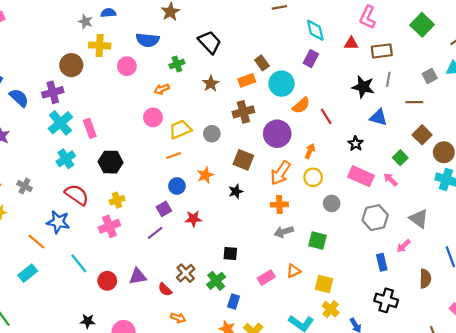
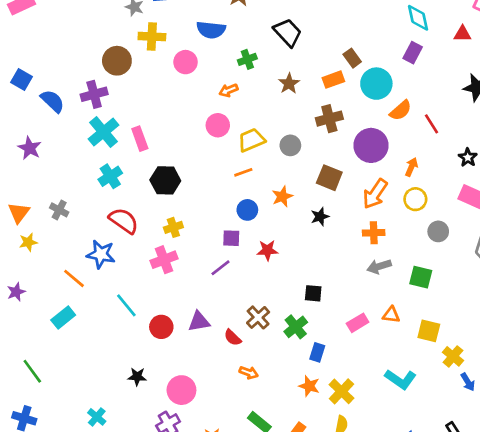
purple square: (164, 209) -> (231, 238), turned 32
orange triangle: (294, 271) -> (391, 315), turned 32
yellow cross: (331, 309) -> (453, 356), moved

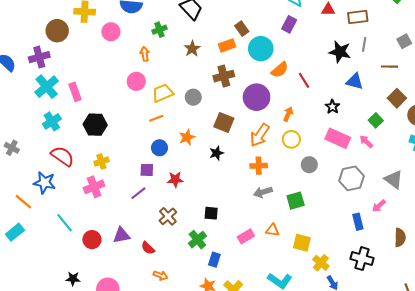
orange arrow: (229, 90) -> (145, 54), turned 104
green square: (421, 277) -> (296, 201), turned -30
brown cross: (258, 317) -> (168, 216), moved

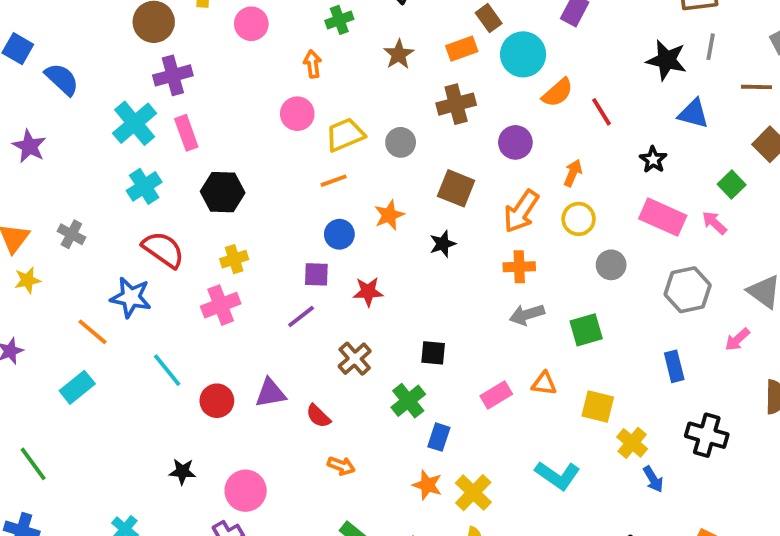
purple cross: (39, 57) -> (173, 75), moved
purple circle: (257, 97) -> (515, 142), size x0.7
blue rectangle: (358, 222) -> (674, 366), moved

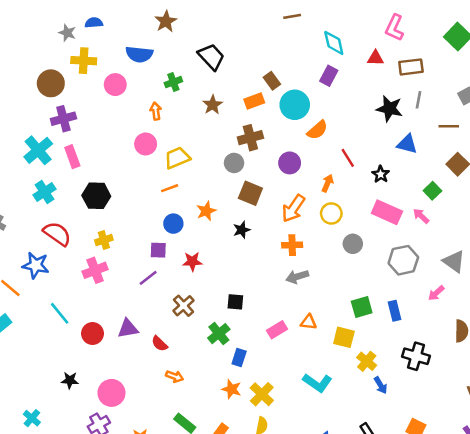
red line: (602, 112) -> (348, 158), moved
gray circle: (401, 142) -> (234, 163), moved
green square: (586, 330) -> (362, 307), moved

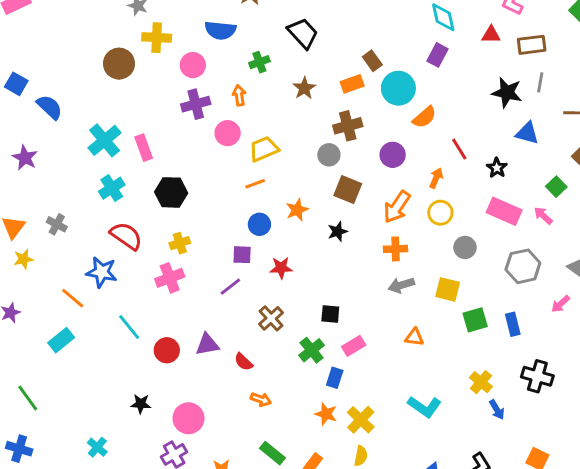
purple cross: (63, 119) -> (196, 104), moved
pink rectangle: (277, 330) -> (354, 346), moved
yellow square: (344, 337) -> (448, 289), moved

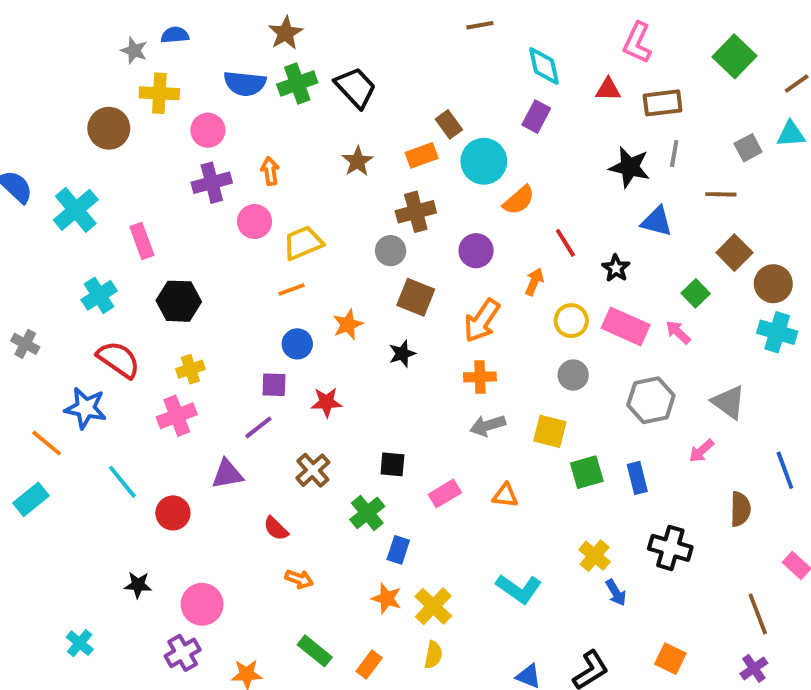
green cross: (259, 62) -> (297, 84), moved, size x1.4
cyan cross: (105, 140) -> (76, 210), moved
yellow circle: (440, 213) -> (571, 321), moved
purple triangle: (207, 344) -> (227, 474), moved
pink rectangle: (354, 346) -> (445, 494), moved

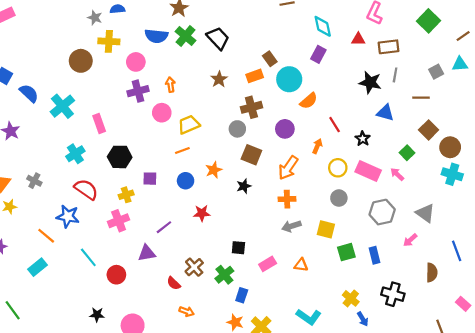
green cross: (297, 84) -> (186, 36), turned -30
purple square: (274, 385) -> (150, 179), moved
brown cross: (313, 470) -> (194, 267), moved

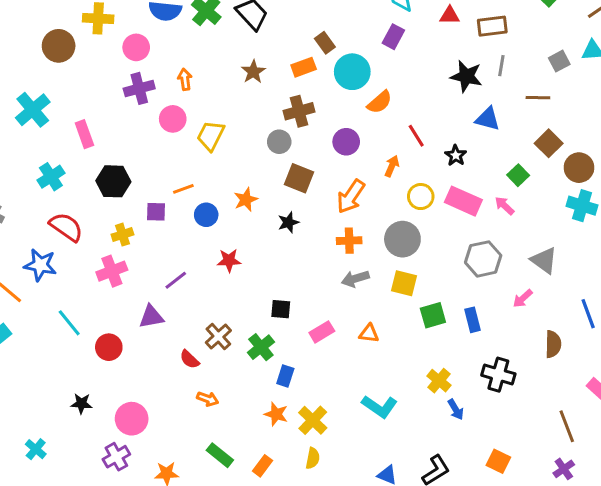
yellow trapezoid: (189, 125) -> (211, 136), turned -40
orange line: (182, 150) -> (183, 189), moved
gray circle: (339, 198) -> (402, 239), moved, size x1.5

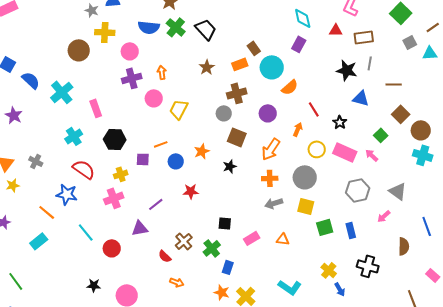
gray square: (559, 61) -> (410, 42), moved

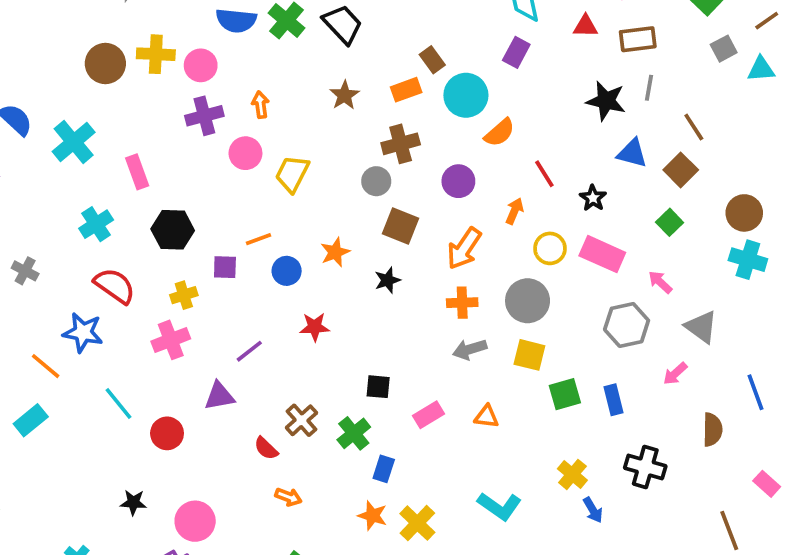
yellow cross: (105, 32) -> (156, 54), moved
brown line: (394, 84) -> (694, 127), turned 56
brown square: (401, 114) -> (681, 170), moved
pink arrow: (372, 155) -> (660, 282), moved

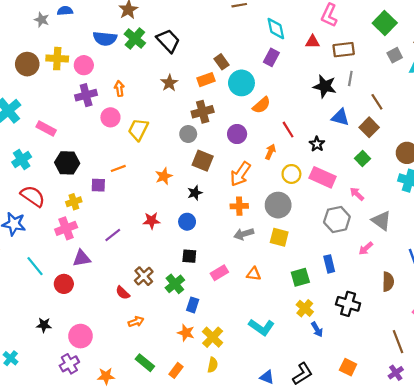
pink rectangle: (137, 172) -> (46, 128), turned -42
blue circle: (287, 271) -> (187, 222), moved
green square: (565, 394) -> (300, 277), moved
purple triangle: (219, 396) -> (82, 258), moved
orange arrow: (288, 497) -> (136, 322), turned -40

